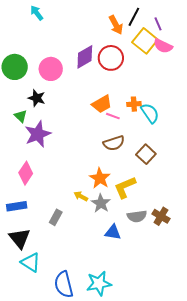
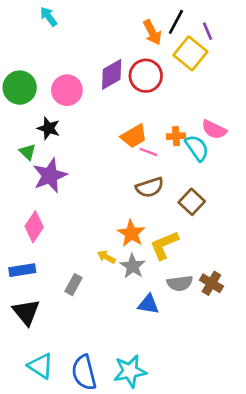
pink semicircle: (163, 46) -> (214, 130), moved
cyan triangle: (31, 262) -> (41, 366), moved

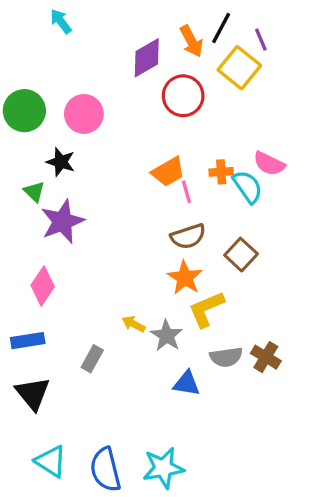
purple diamond: (112, 74) -> (147, 58), moved
pink line: (148, 152) -> (186, 192), turned 54
orange star: (131, 233) -> (185, 278), moved

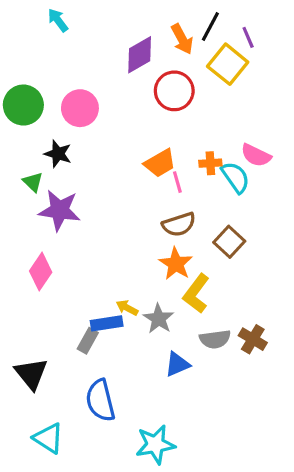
purple star: (62, 221) -> (60, 210), turned 30
yellow L-shape: (206, 309) -> (196, 294), turned -30
blue rectangle: (28, 341) -> (107, 323), moved
blue triangle: (186, 384) -> (177, 364), turned -32
blue semicircle: (105, 470) -> (100, 400), moved

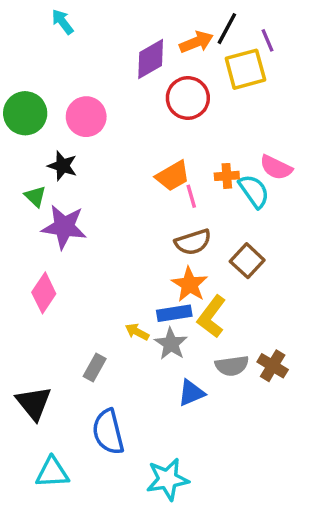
orange arrow: (182, 39) -> (196, 42), turned -84
yellow square: (228, 64) -> (245, 69), turned 36
blue rectangle: (107, 323) -> (174, 313), moved
cyan triangle: (49, 438) -> (52, 473), turned -36

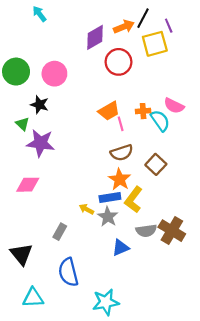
pink diamond: (44, 293) -> (28, 185), turned 55
brown cross: (273, 366) -> (172, 231), size x1.4

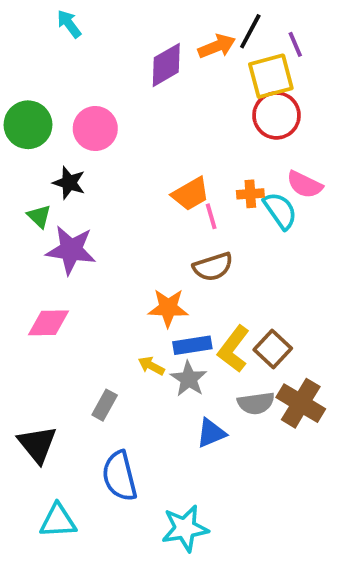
red circle: (118, 62) -> (276, 115), moved
brown square: (156, 164) -> (273, 349), moved
orange star: (120, 179) -> (168, 308), moved, turned -30

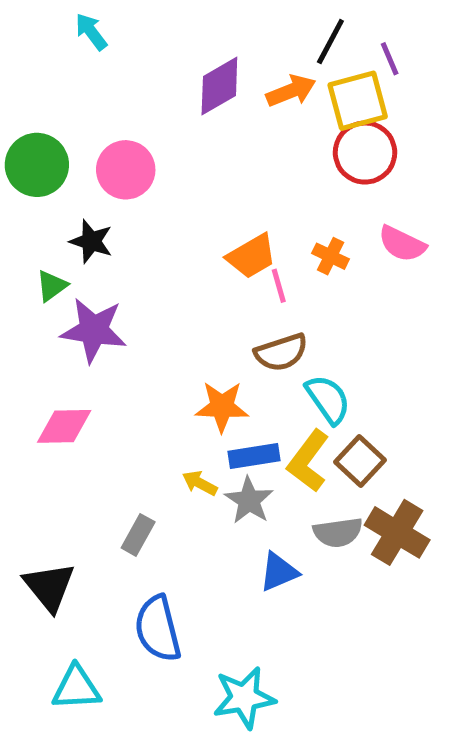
orange arrow: (217, 46) -> (291, 91), moved
orange cross: (250, 194) -> (330, 256), turned 30
cyan semicircle: (280, 211) -> (328, 399), moved
green triangle: (39, 216) -> (52, 286), turned 40

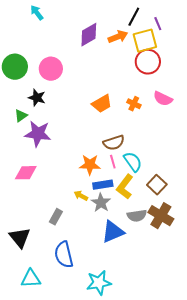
pink line: (279, 286) -> (113, 162), moved
brown square: (360, 461) -> (157, 185), moved
blue triangle: (279, 572) -> (113, 232), size x1.4

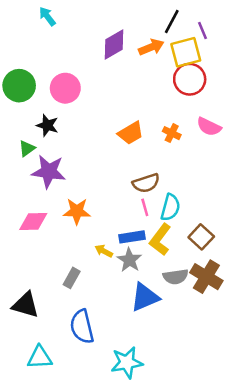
cyan semicircle: (133, 162) -> (170, 207), turned 50
orange star: (90, 165) -> (77, 211), moved
black triangle: (20, 238) -> (26, 305), turned -35

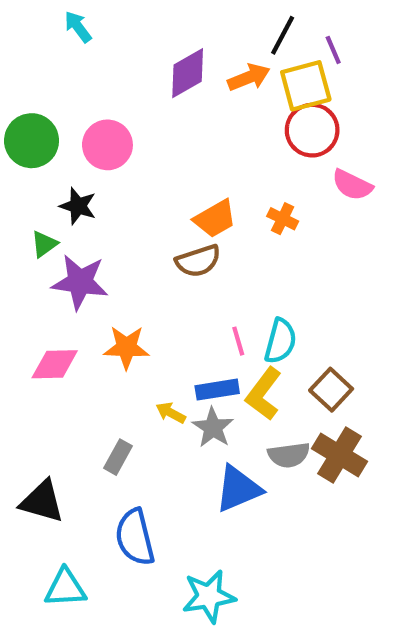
pink semicircle: (209, 127) -> (352, 185), moved
brown semicircle: (146, 183) -> (198, 261), moved

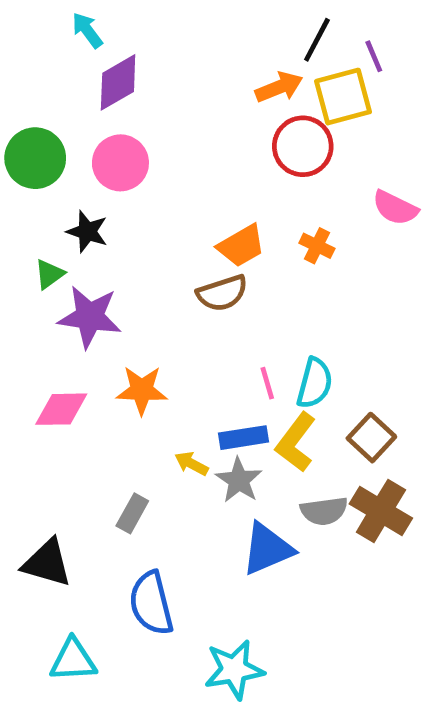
purple diamond: (188, 73) -> (118, 82), moved
red circle: (312, 130) -> (303, 146), moved

